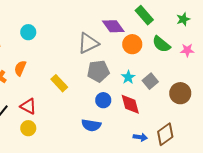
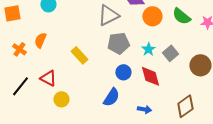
blue semicircle: (91, 125) -> (111, 97), turned -66
yellow circle: (28, 128) -> (61, 99), moved
blue arrow: (140, 137) -> (144, 109), moved

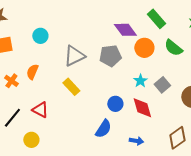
gray triangle: (108, 15) -> (74, 56), moved
gray pentagon: (118, 43) -> (110, 56), moved
yellow circle: (61, 99) -> (31, 140), moved

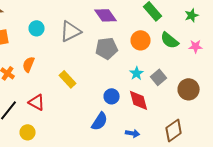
purple diamond: (125, 30) -> (106, 15), moved
gray triangle: (74, 56) -> (71, 31), moved

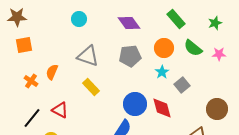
cyan circle: (37, 28) -> (79, 19), moved
gray triangle: (71, 31) -> (88, 56), moved, turned 45
cyan star: (137, 73) -> (162, 72), moved
brown circle: (189, 89) -> (217, 109), moved
blue circle: (112, 96) -> (135, 104), size x1.5

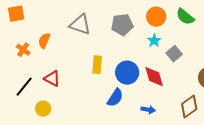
yellow rectangle: (91, 87) -> (97, 65), moved, turned 48

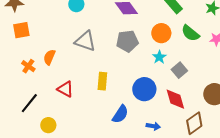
blue circle: (127, 73) -> (144, 89), moved
red diamond: (154, 77) -> (175, 99), moved
red triangle: (52, 79) -> (65, 89), moved

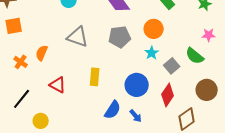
green semicircle: (190, 33) -> (195, 56), moved
red diamond: (175, 99) -> (168, 95), turned 50
blue arrow: (153, 126) -> (136, 116), moved, turned 40

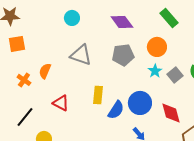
gray square: (172, 66) -> (175, 75), moved
red diamond: (168, 95) -> (171, 113), turned -50
blue semicircle: (113, 110) -> (116, 110), moved

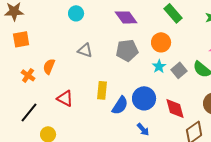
gray triangle: (81, 55) -> (85, 50), size x0.7

